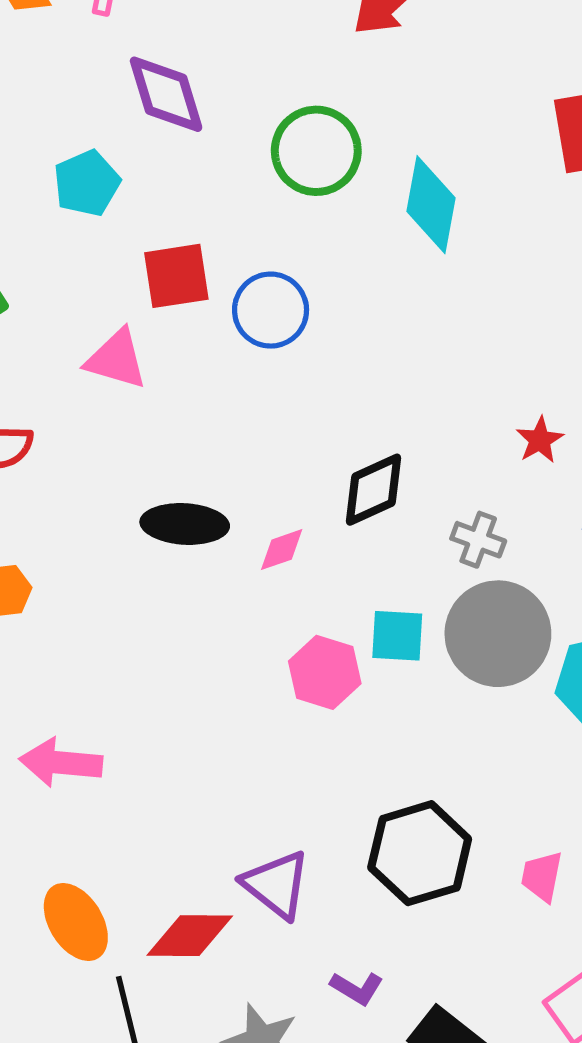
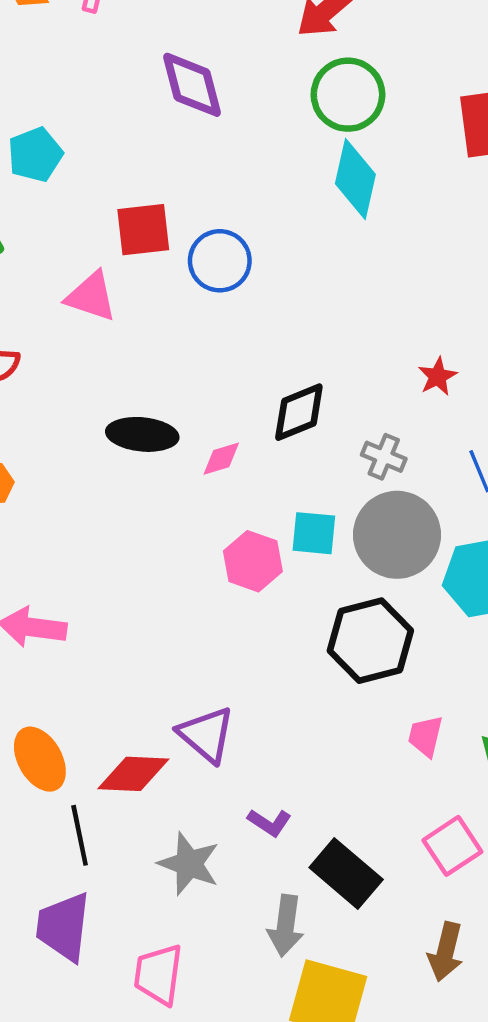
purple diamond: (166, 94) -> (192, 85), moved
green circle: (316, 151) -> (348, 95), moved
cyan pentagon: (87, 183) -> (35, 155), moved
black hexagon: (420, 853) -> (370, 641), moved

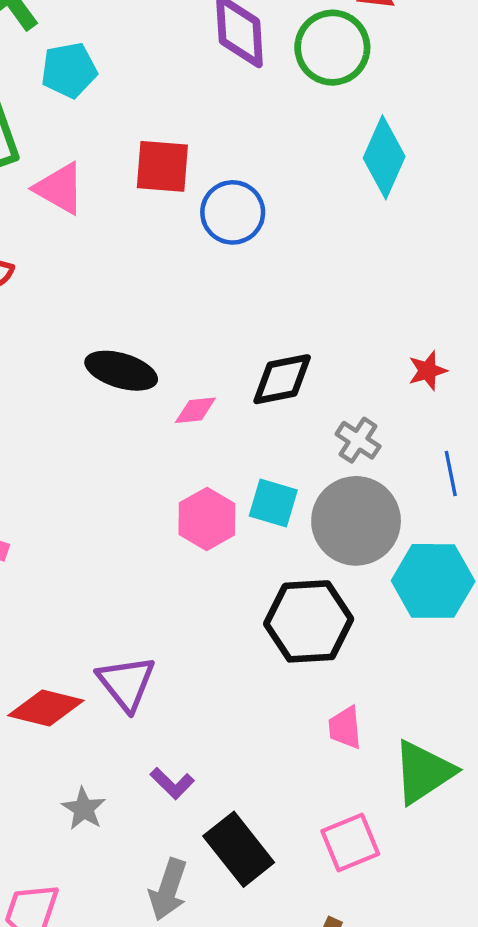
green circle: (348, 95) -> (332, 48), moved
pink triangle: (91, 296) -> (60, 188), moved
pink trapezoid: (425, 736) -> (345, 728), turned -30
gray star: (189, 864) -> (84, 809), size x0.7

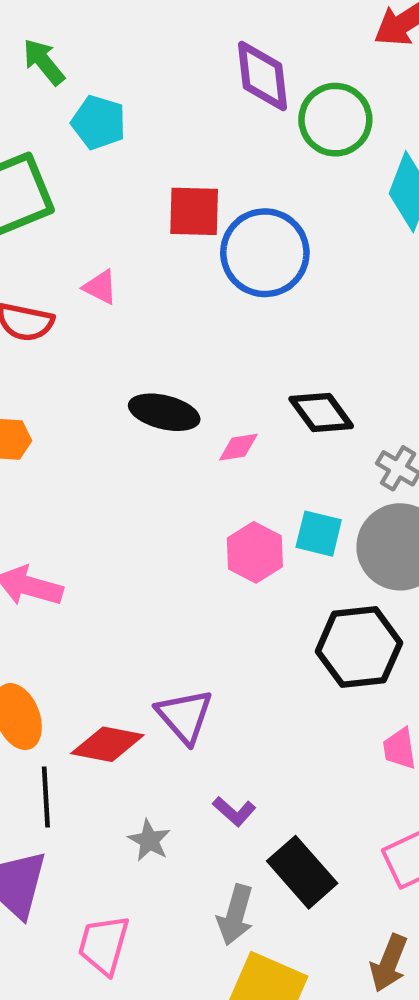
green circle: (332, 48) -> (335, 120), moved
cyan pentagon: (69, 70) -> (99, 122), turned 30
pink triangle: (60, 188) -> (100, 287), moved, size x0.7
blue circle: (233, 212) -> (265, 253), size x1.4
black diamond: (282, 379) -> (321, 413), turned 68

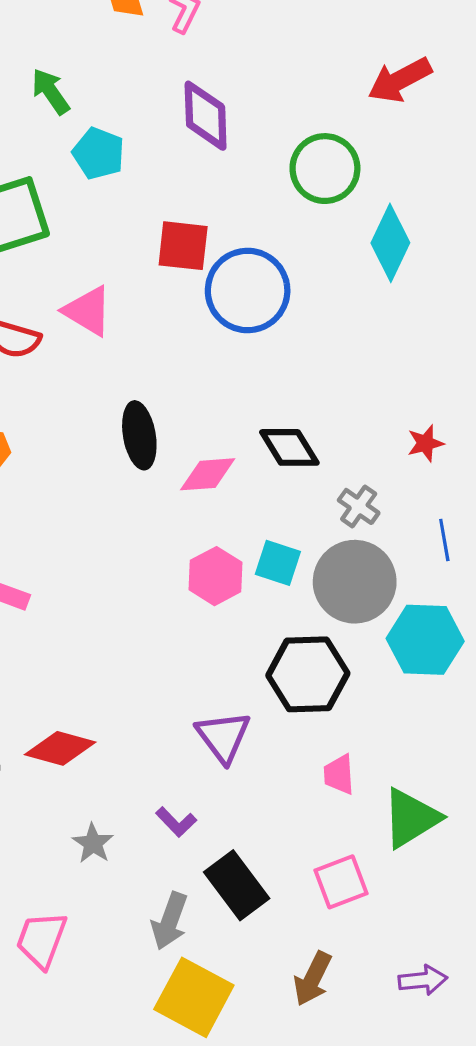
purple diamond: (262, 76) -> (206, 116), moved
pink triangle: (100, 287) -> (88, 311), size x1.5
black ellipse: (164, 412) -> (139, 435), turned 62
pink diamond: (238, 447) -> (208, 474), size x1.4
purple triangle: (185, 716) -> (223, 737), moved

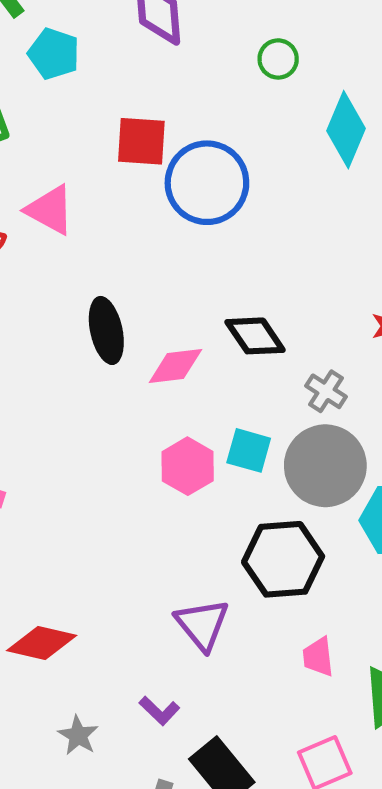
green circle: (325, 169) -> (278, 59), size x0.6

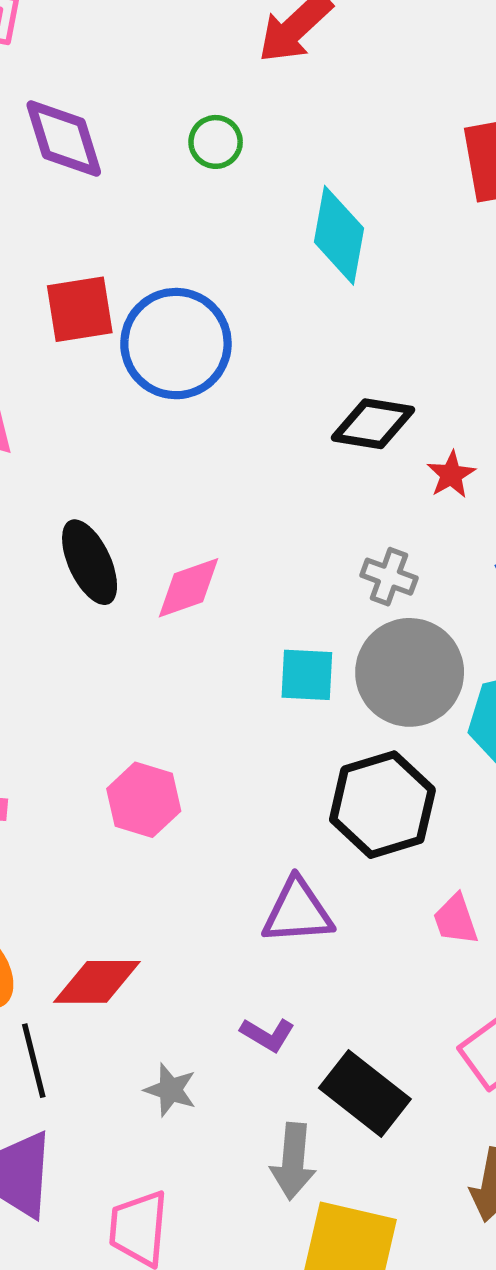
green circle: (278, 59) -> (216, 142), moved
black diamond: (255, 336) -> (373, 424), moved, turned -34
pink hexagon: (188, 466) -> (144, 800), moved
purple triangle: (202, 624) -> (298, 912), turned -42

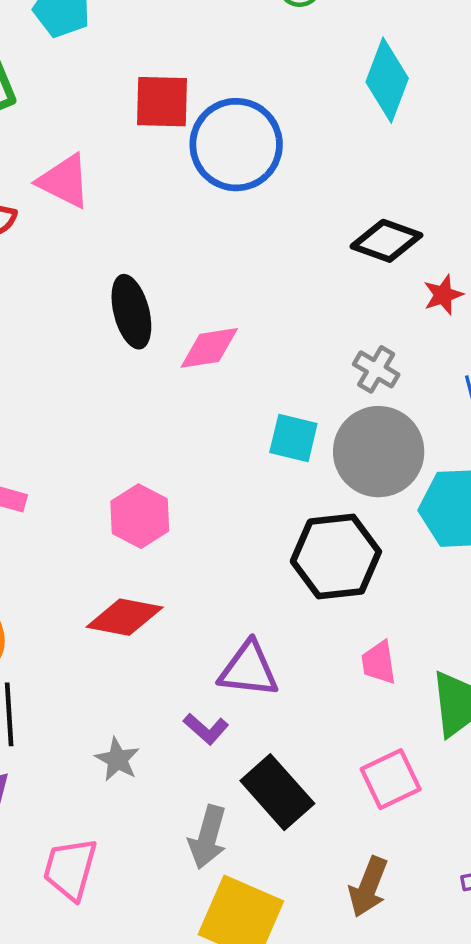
purple triangle: (298, 912) -> (249, 669), moved
red diamond: (97, 982) -> (125, 617), moved

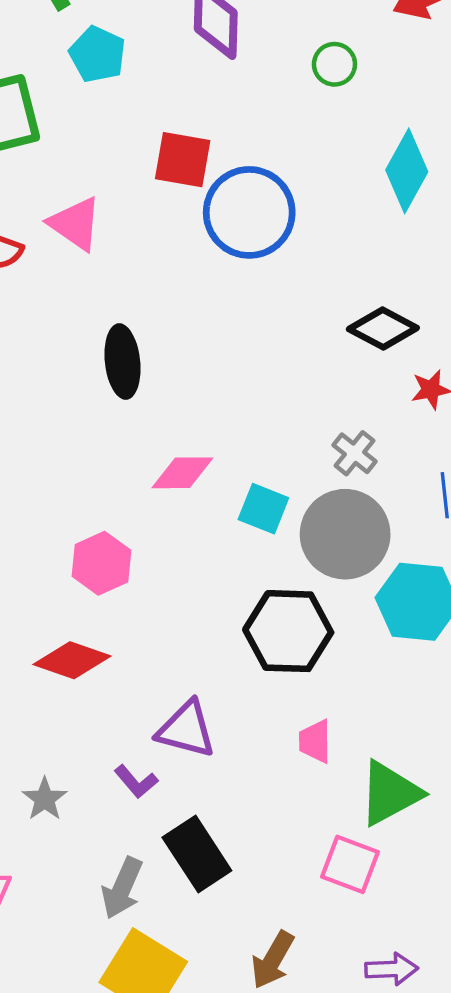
pink diamond: (209, 348) -> (182, 473), moved
pink square: (391, 779) -> (350, 864), moved, turned 38

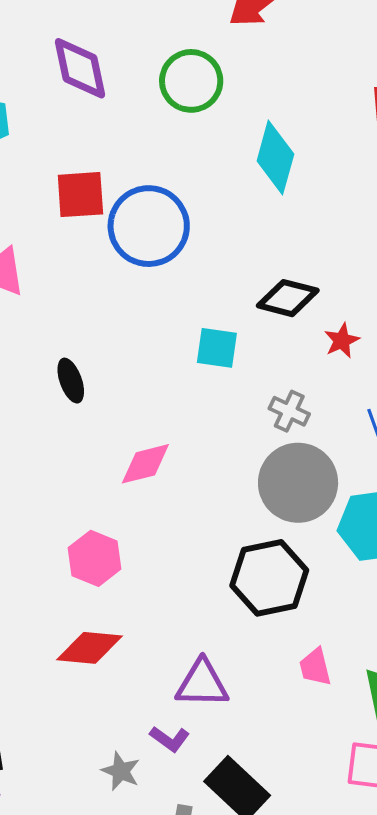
green circle: (334, 64) -> (191, 81), size x1.6
black ellipse: (122, 362) -> (71, 381), size x0.7
cyan square: (263, 509) -> (217, 348), moved
gray star: (45, 799) -> (121, 771), moved

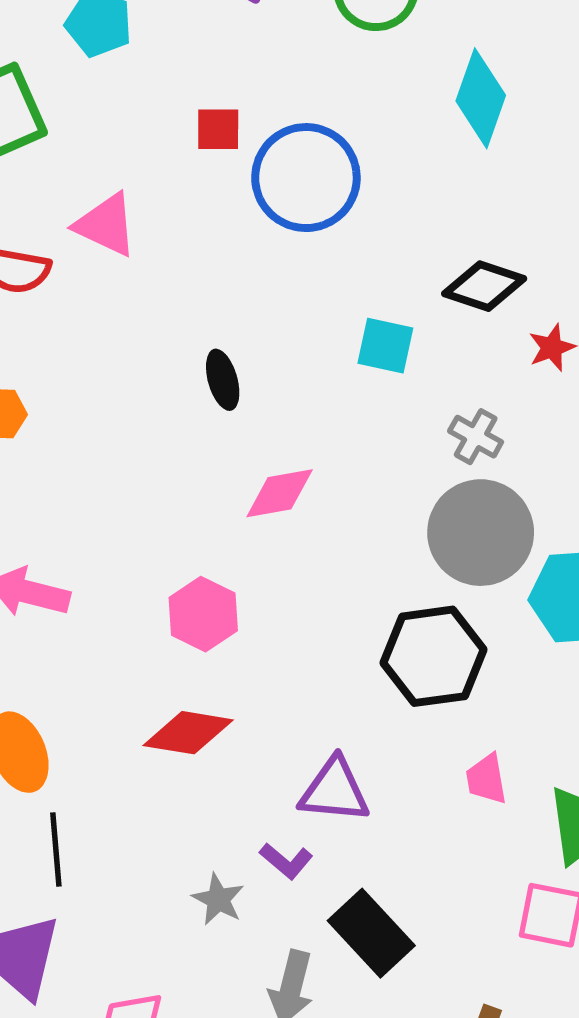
red square: (80, 195) -> (218, 129), size x0.7
black ellipse: (71, 381) -> (223, 380), moved

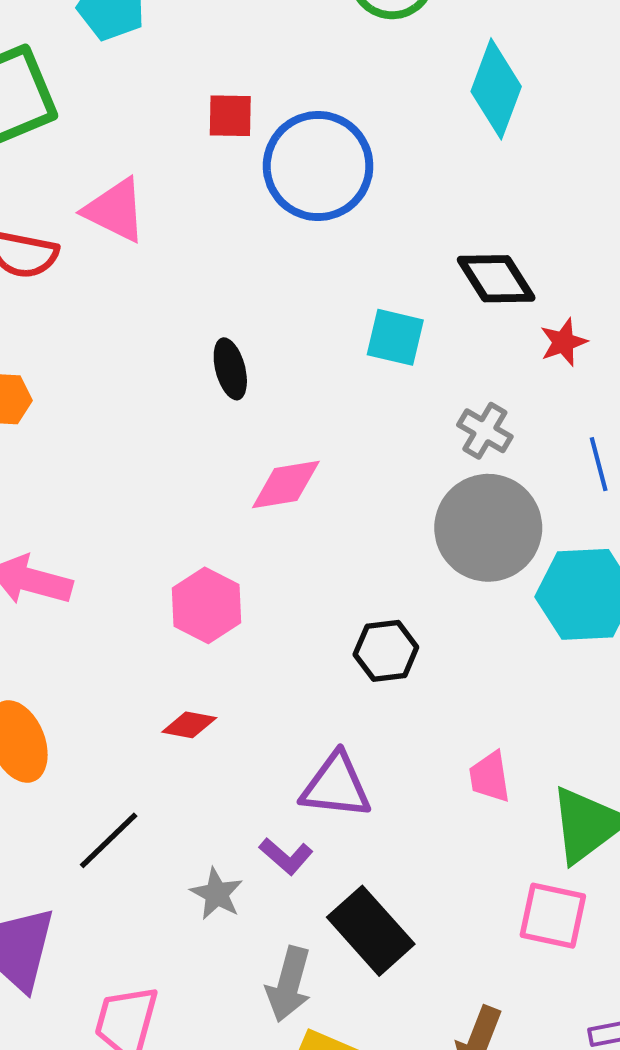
black diamond: (484, 286) -> (496, 279), turned 38
black hexagon: (434, 656) -> (386, 651), moved, size x0.6
red diamond: (188, 733) -> (189, 725), size x0.6
black line: (56, 849) -> (109, 840), moved, turned 50

